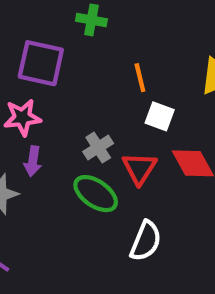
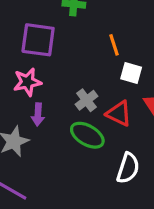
red triangle: (139, 168) -> (119, 113), turned -32

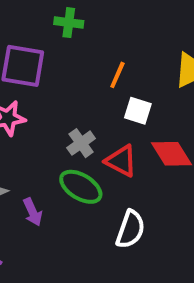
orange line: (114, 45) -> (117, 75), turned 40
purple arrow: (38, 114) -> (33, 212), moved, turned -30

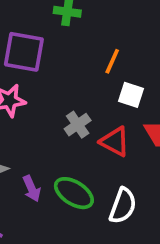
green ellipse: (81, 187) -> (74, 193), moved

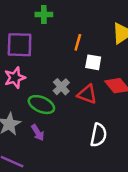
green ellipse: (74, 193) -> (41, 105), moved

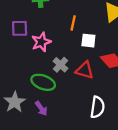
purple square: (20, 45) -> (20, 28), size x0.7
pink star: (15, 78) -> (41, 42), moved

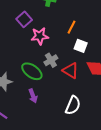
purple square: (20, 28) -> (24, 19), turned 35
purple arrow: (41, 108) -> (33, 96), moved

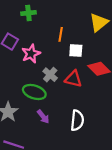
white semicircle: (73, 105) -> (77, 120), moved

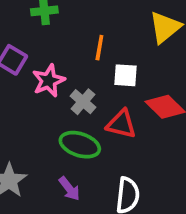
gray cross: (50, 75) -> (83, 102), moved
green ellipse: (34, 92) -> (80, 145), moved

